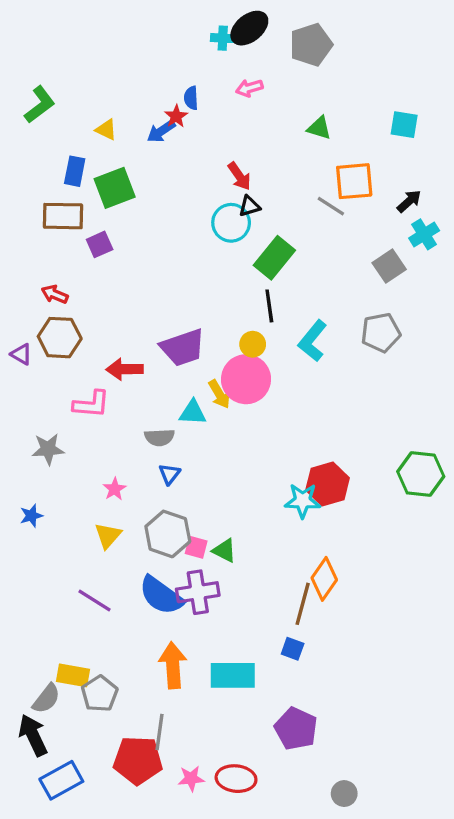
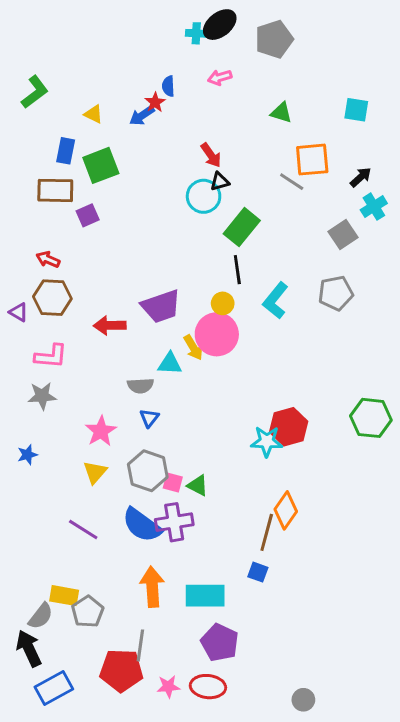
pink L-shape: (91, 404) -> (51, 356), moved
pink star: (115, 489) -> (101, 431), size x1.5
purple pentagon: (296, 729) -> (220, 643), moved

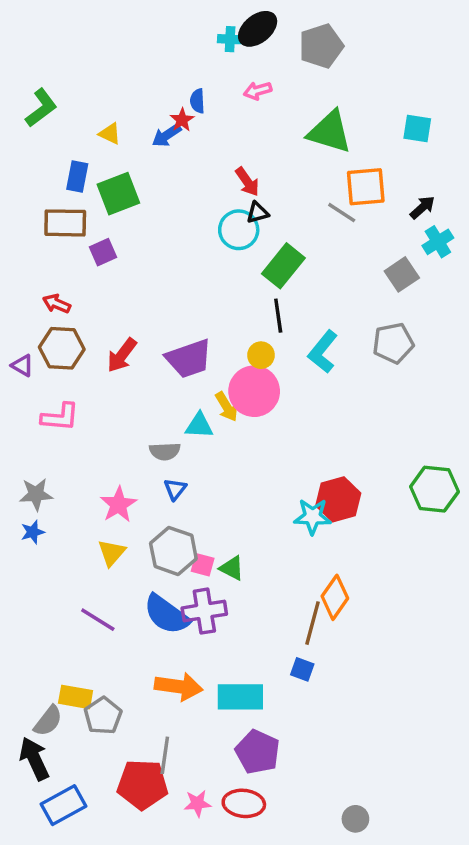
green triangle: (281, 113) -> (330, 132), size x1.8
red arrow: (110, 325) -> (122, 355), moved, turned -52
gray star: (42, 396) -> (36, 494), moved
orange arrow: (152, 587) -> (179, 687), turned 102

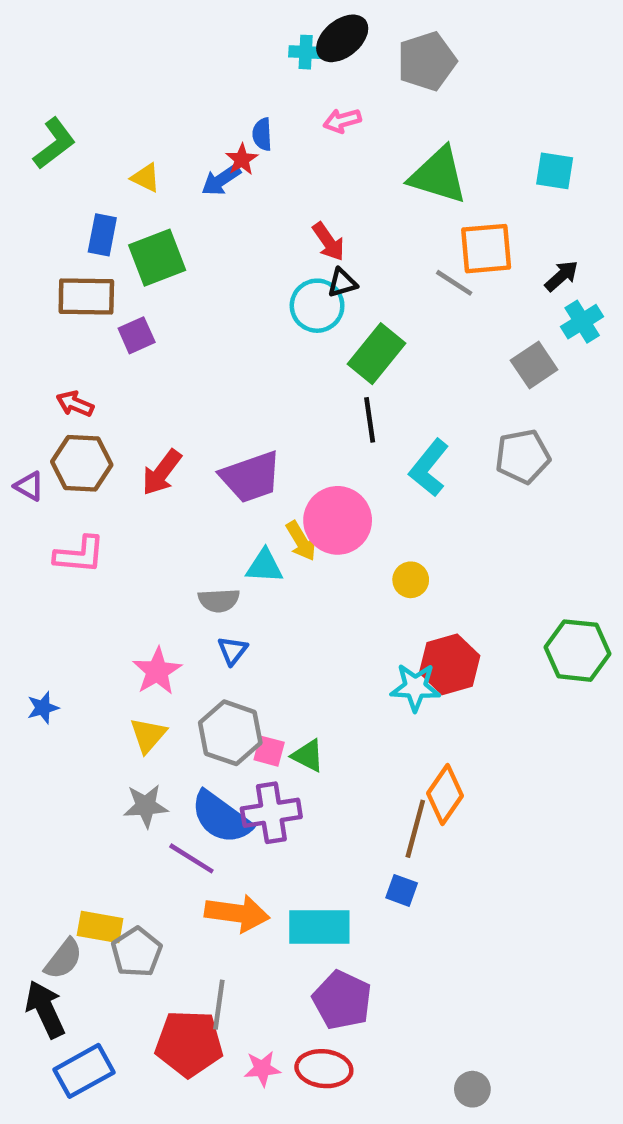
yellow circle: (261, 355) -> (411, 580), moved
gray star: (36, 494) -> (146, 806), moved
purple line: (98, 620) -> (191, 858), moved

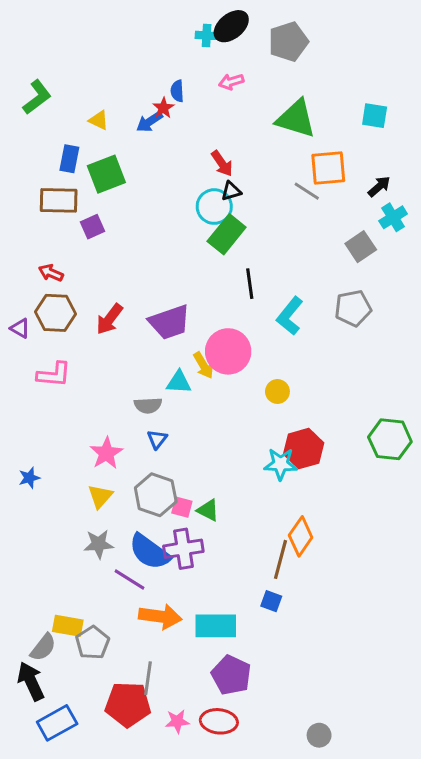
green rectangle: (376, 354) -> (227, 234), moved

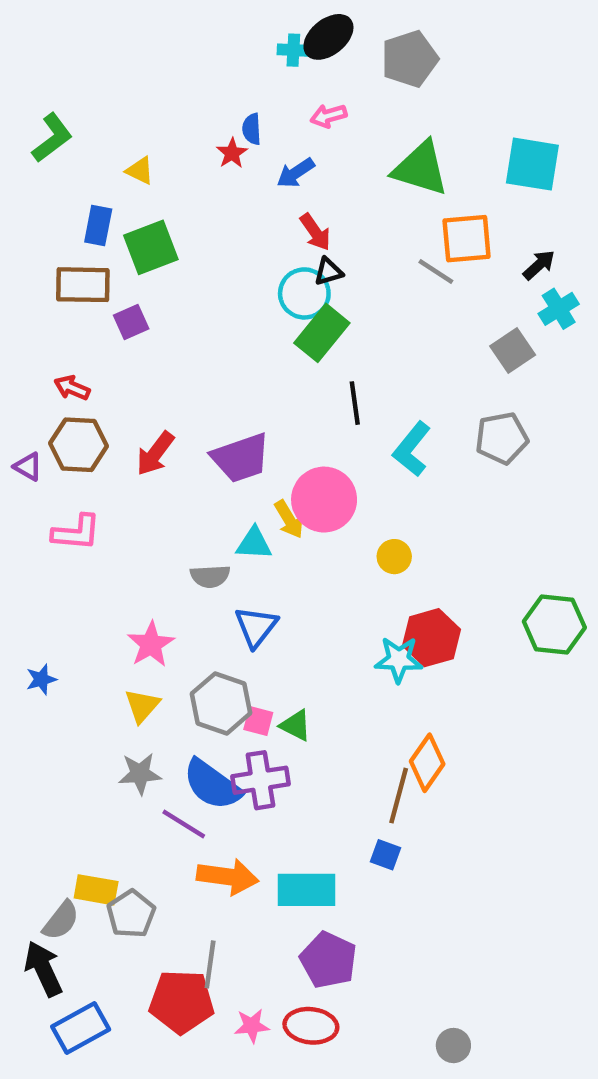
cyan square: (375, 116) -> (532, 164), size x1.5
blue arrow: (150, 122) -> (296, 173), moved
blue triangle: (157, 439) -> (256, 627), moved, size x1.5

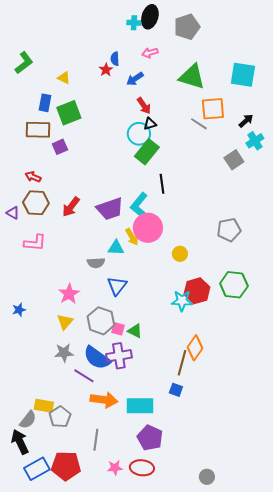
black ellipse: (328, 37) -> (150, 17), turned -35
gray pentagon: (502, 438) -> (229, 230), moved
cyan L-shape: (412, 449) -> (139, 205), moved
green hexagon: (554, 625) -> (234, 285), moved
red pentagon: (182, 1002) -> (66, 466), moved

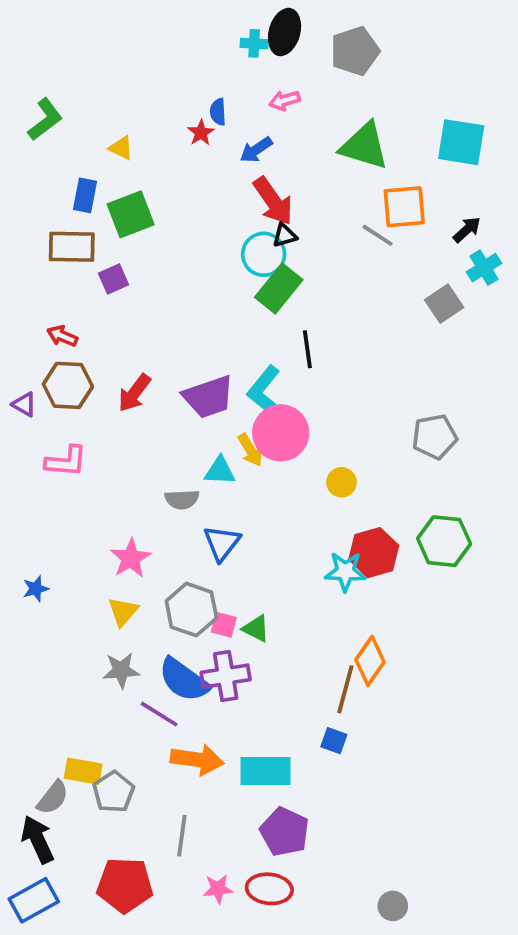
red arrow: (144, 106) -> (273, 201), size x1.5
blue rectangle: (37, 469) -> (34, 900), moved

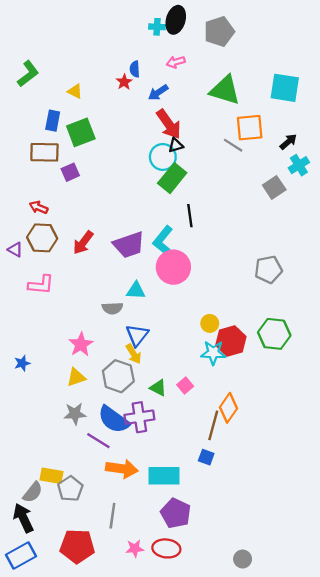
yellow arrow: (250, 450) -> (134, 354), moved
yellow circle: (342, 482) -> (210, 323), moved
yellow triangle: (123, 611) -> (76, 377), turned 30
pink square: (224, 625) -> (185, 386), moved, turned 35

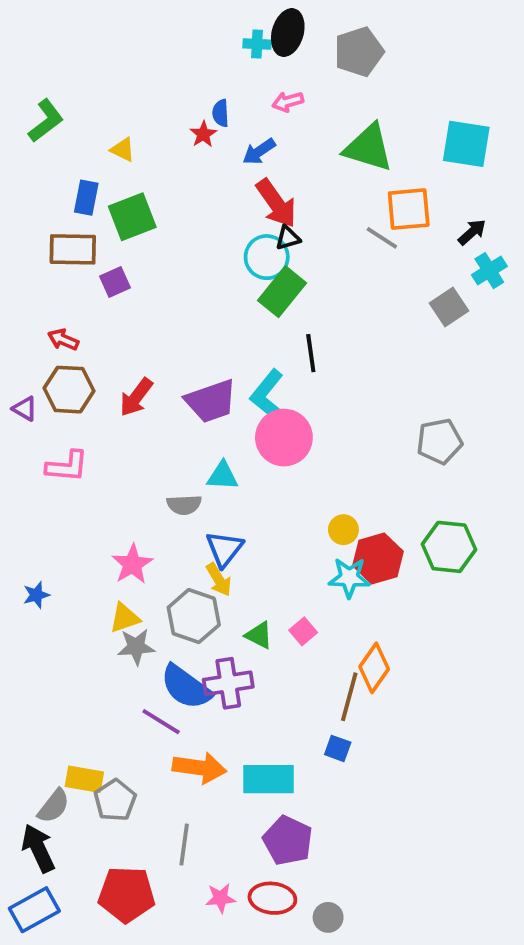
gray star: (75, 414) -> (136, 647), moved
gray circle: (243, 559) -> (328, 917), moved

